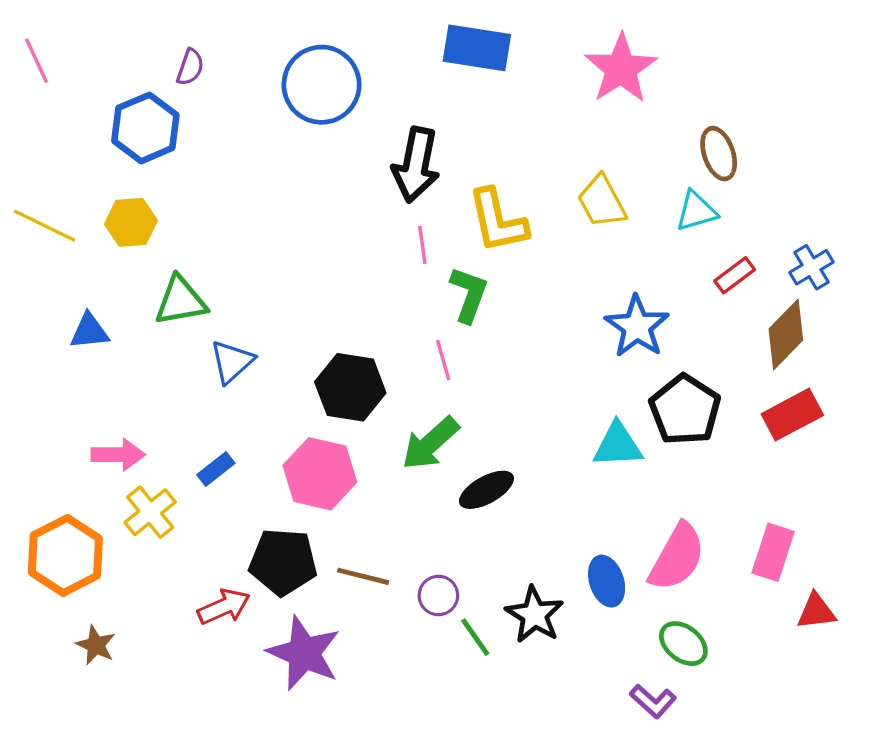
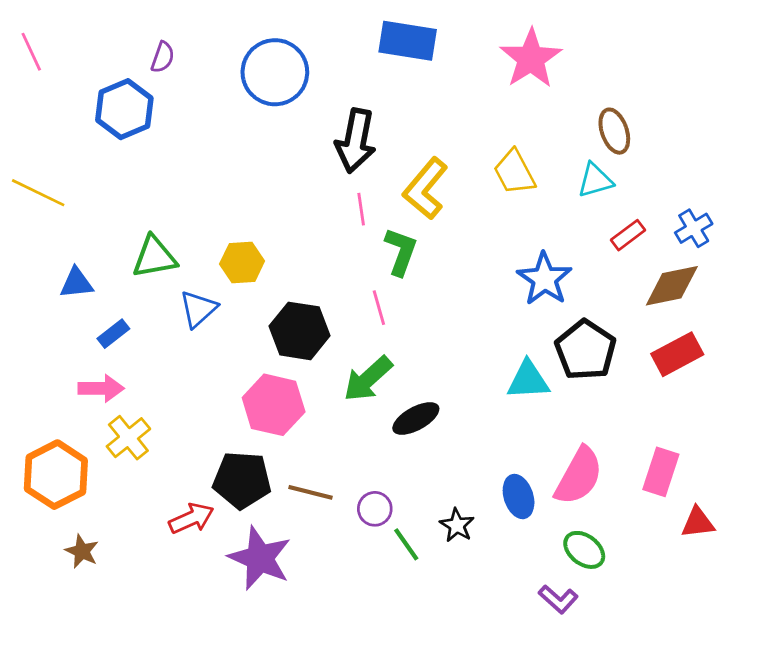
yellow L-shape: (498, 221) -> (425, 189), turned 52
yellow hexagon: (131, 222) -> (242, 262), moved
brown diamond: (786, 334) -> (672, 286), turned 34
blue rectangle: (216, 469) -> (113, 334), moved
black star: (534, 615) -> (457, 525), size x0.7

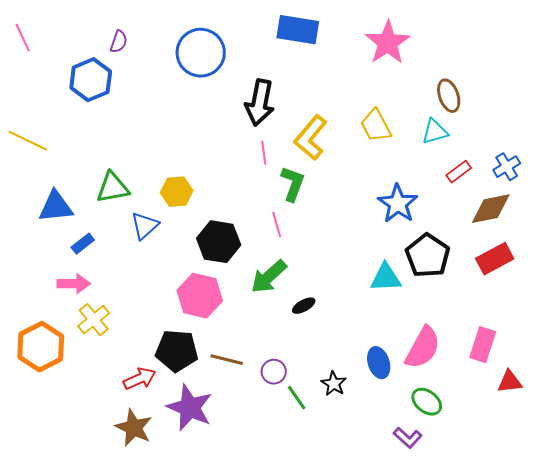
blue triangle: (76, 283) -> (56, 207), size x1.4
black ellipse: (416, 419) -> (304, 306), size x0.7
brown star: (82, 551) -> (134, 428), moved, size x1.5

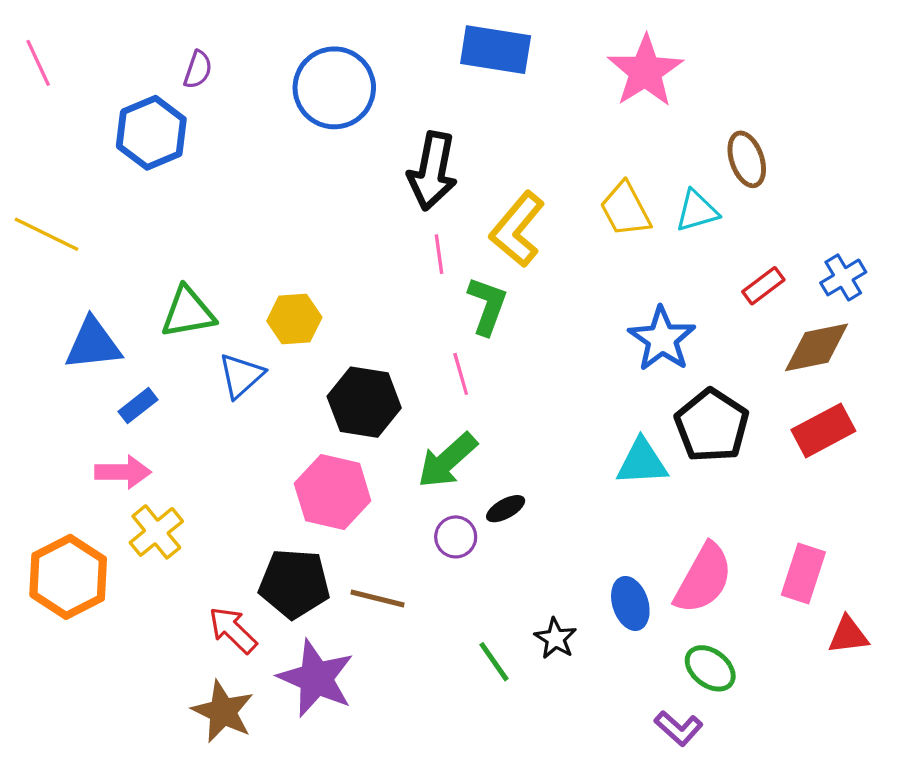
cyan triangle: (435, 132) -> (697, 211), moved
purple circle: (274, 372) -> (456, 537), moved
red arrow: (140, 379) -> (233, 630), turned -112

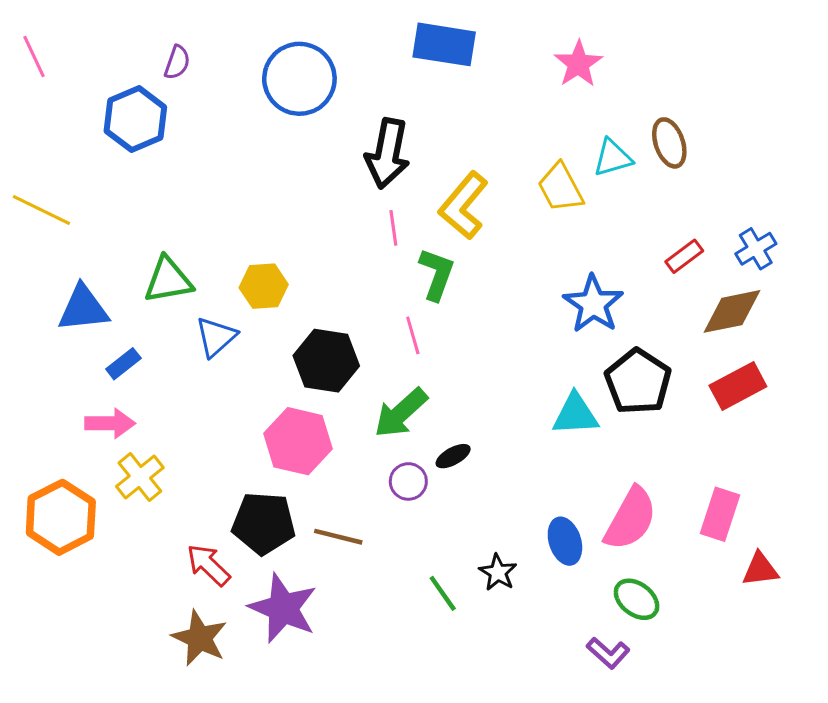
pink star: (645, 71) -> (578, 64), size x0.7
cyan triangle: (697, 211) -> (613, 158), moved

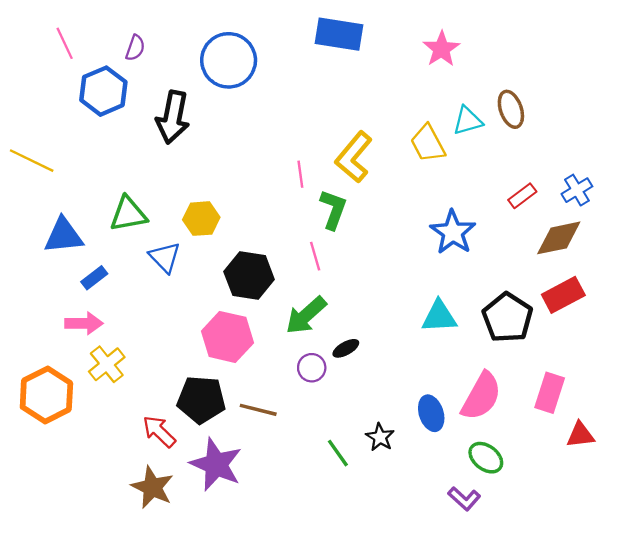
pink line: (34, 56) -> (65, 43), moved
black arrow: (387, 153) -> (173, 117), moved
blue triangle: (216, 337) -> (165, 257), turned -32
black pentagon: (638, 382) -> (507, 318), moved

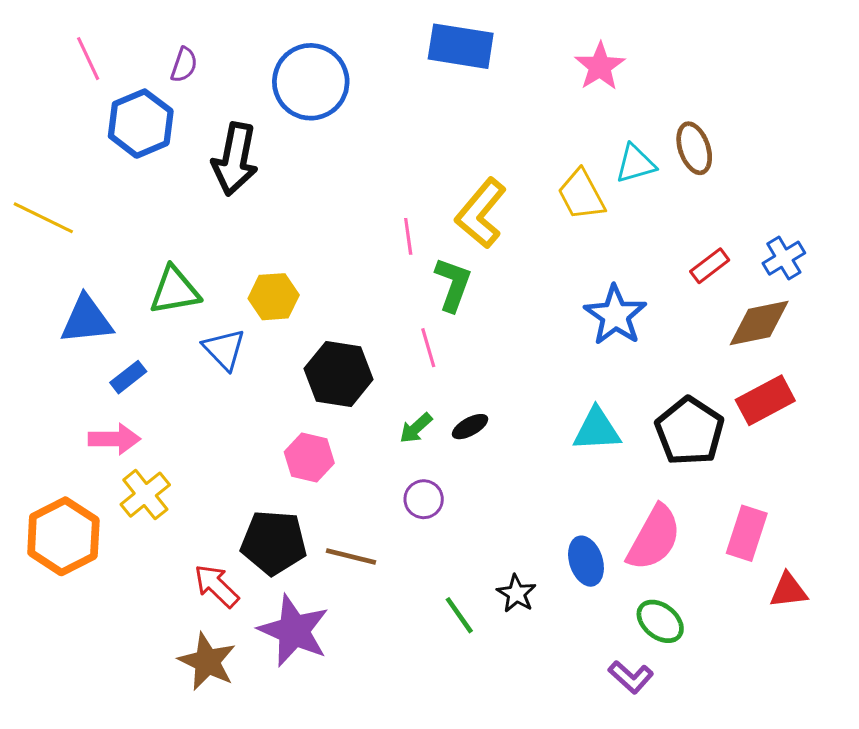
green arrow: (306, 315) -> (416, 428), size x0.6
pink hexagon: (227, 337) -> (309, 457), size x0.7
black ellipse: (346, 348) -> (470, 427), moved

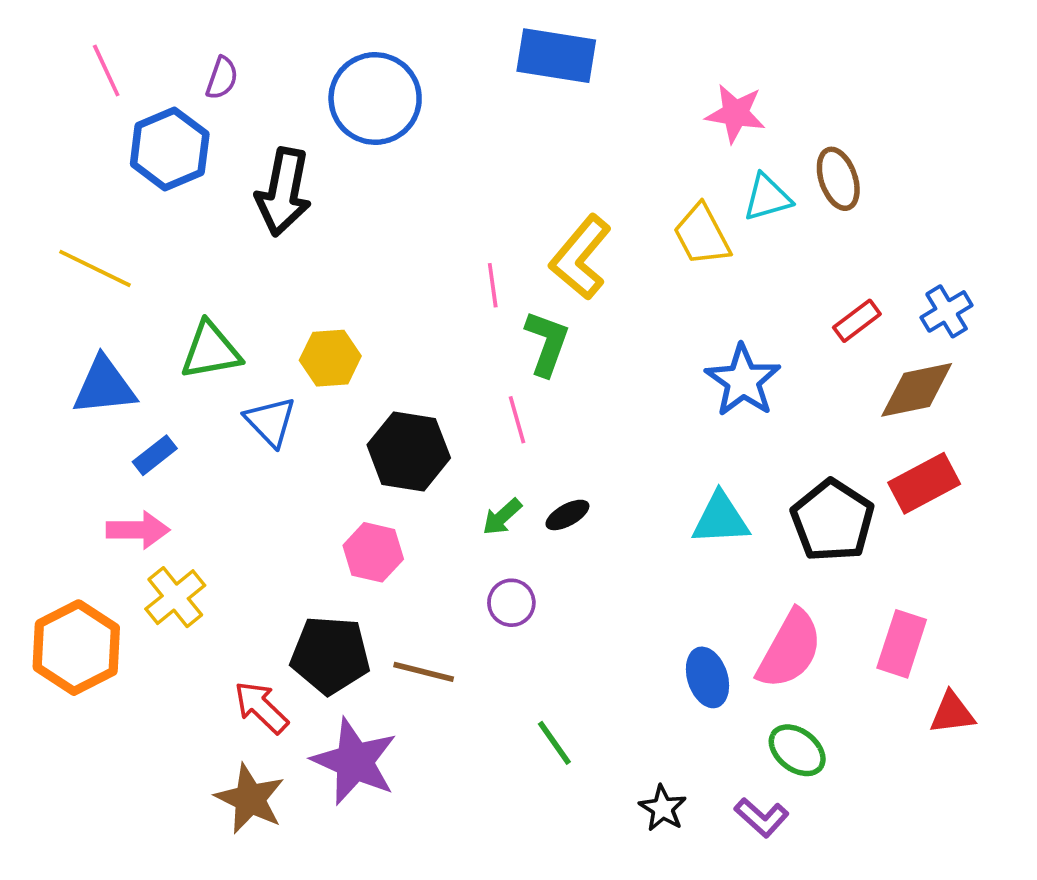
pink star: (600, 66) -> (736, 113), moved, turned -30
yellow line: (43, 218) -> (95, 268), moved
black star: (516, 594) -> (663, 808), moved

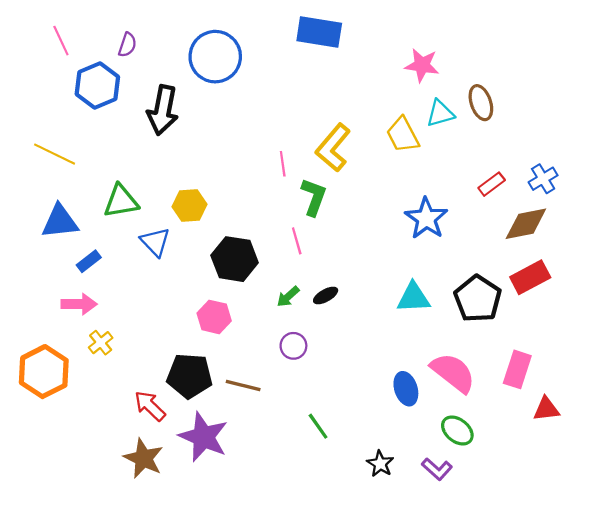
yellow cross: (175, 597) -> (101, 343), size x0.7
pink semicircle: (790, 649) -> (453, 373), turned -81

